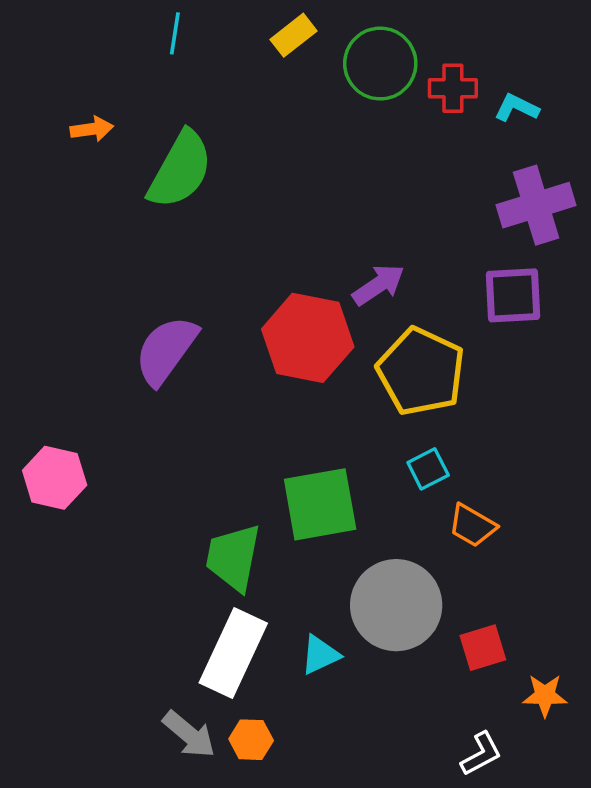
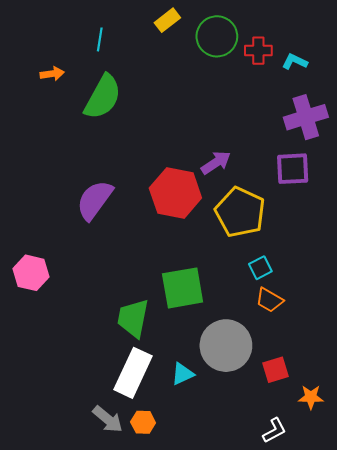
cyan line: (175, 33) -> (100, 39), moved
cyan square: (428, 469) -> (260, 268), moved

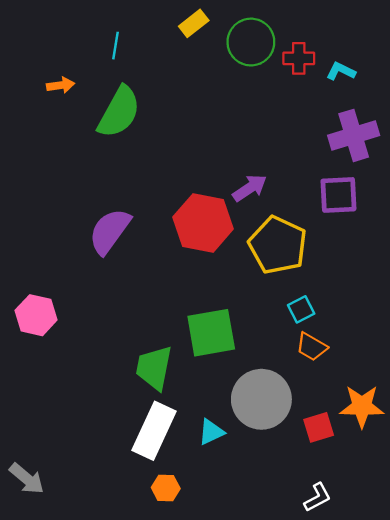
orange star: (311, 397) -> (362, 406), moved, size x1.5
gray arrow: (108, 419) -> (27, 479), moved

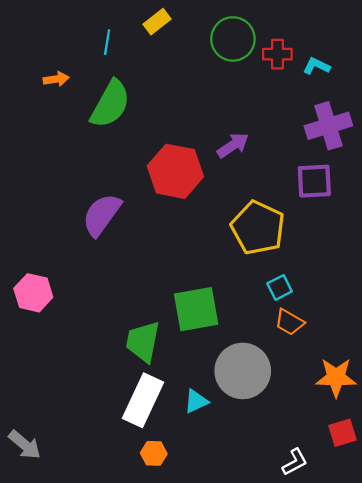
yellow rectangle: (194, 23) -> (157, 22), moved
purple arrow: (250, 188) -> (233, 145), moved
red hexagon: (203, 223) -> (175, 171), moved
red square: (319, 427) -> (343, 433), moved

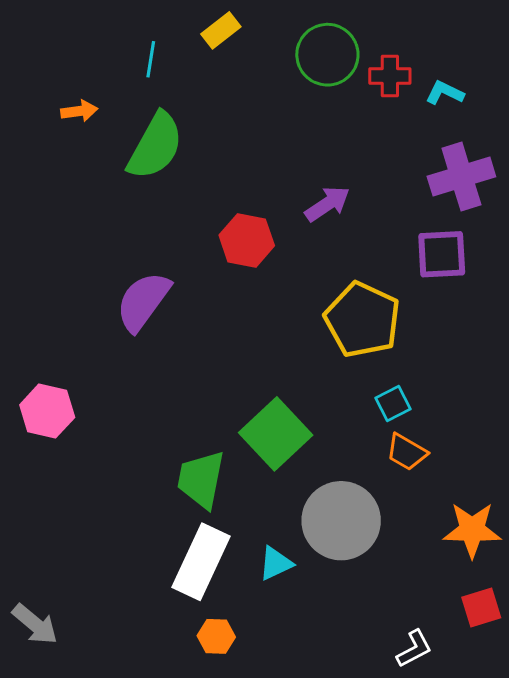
red hexagon: (175, 171) -> (247, 240), size x0.7
green square: (196, 309) -> (276, 434), turned -33

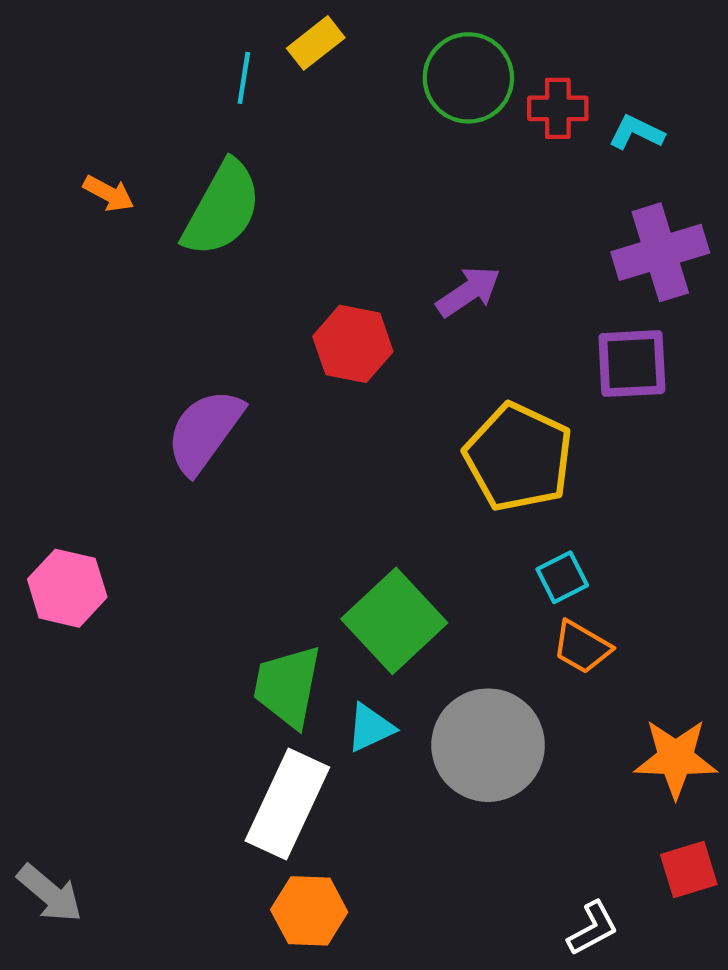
cyan line: (151, 59) -> (244, 78), moved
orange arrow: (79, 111) -> (109, 193), moved, turned 36
cyan triangle: (276, 563) -> (370, 728), moved
orange hexagon: (216, 636) -> (309, 911), size x1.4

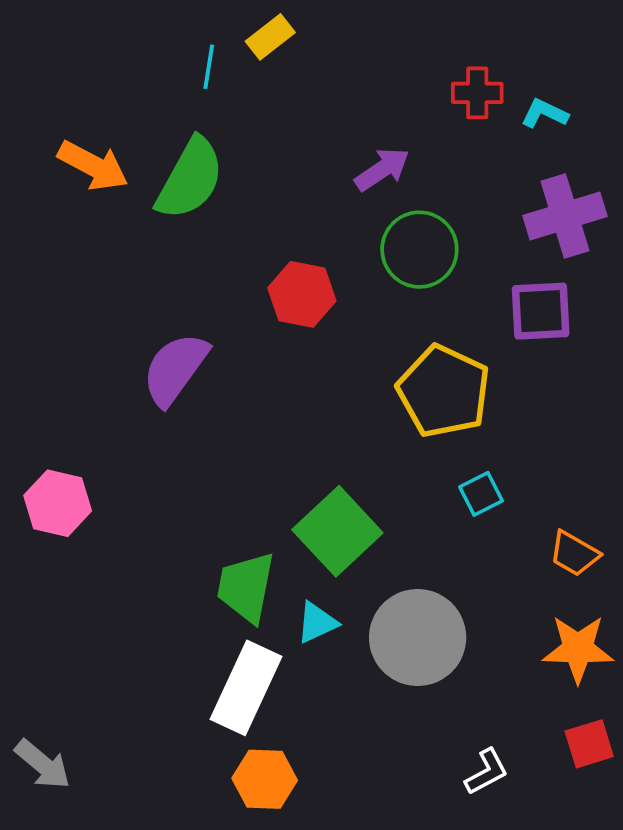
green circle: (468, 78) -> (419, 250), moved
orange arrow: (109, 193) -> (93, 166), size x1.6
purple arrow: (468, 292) -> (382, 169), moved
orange trapezoid: (582, 647) -> (574, 554), moved
white L-shape: (593, 928) -> (487, 772), moved

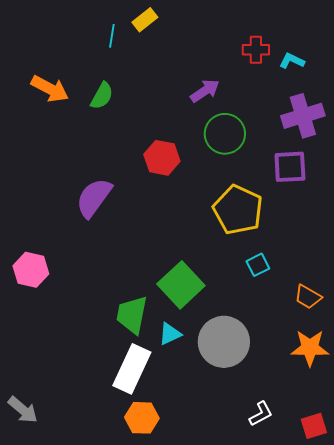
green semicircle: (190, 179) -> (102, 96), size x0.6
red square: (589, 744) -> (314, 426), moved

